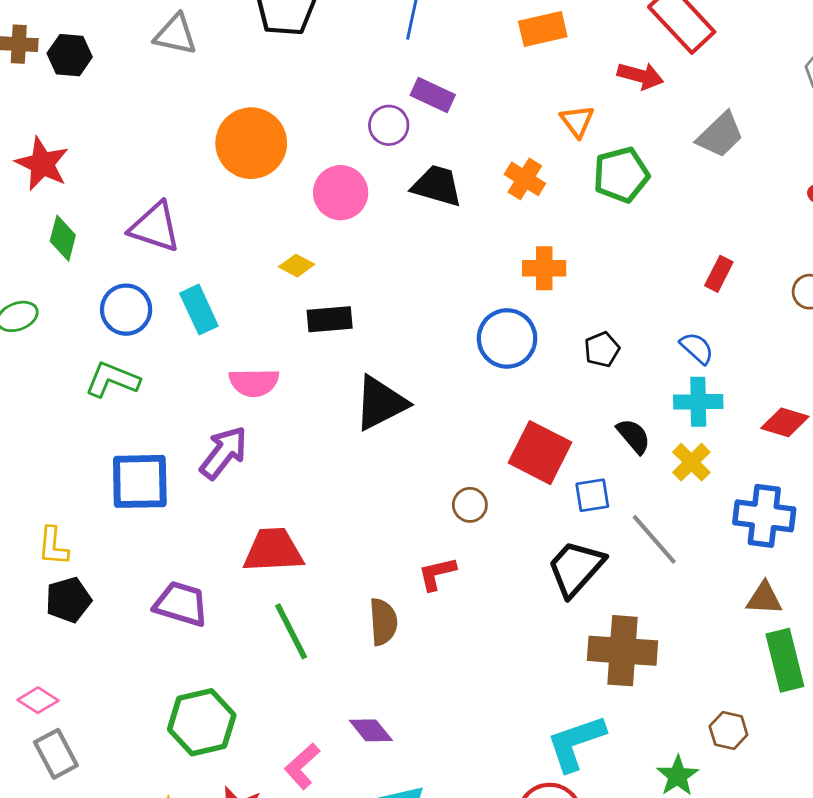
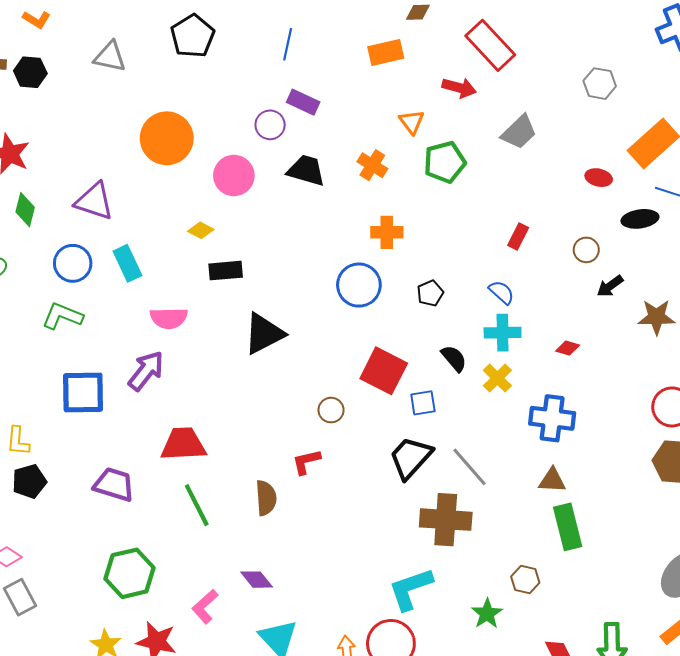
red diamond: (785, 422) -> (568, 348), size x0.7
gray line: (654, 539) -> (469, 467), moved

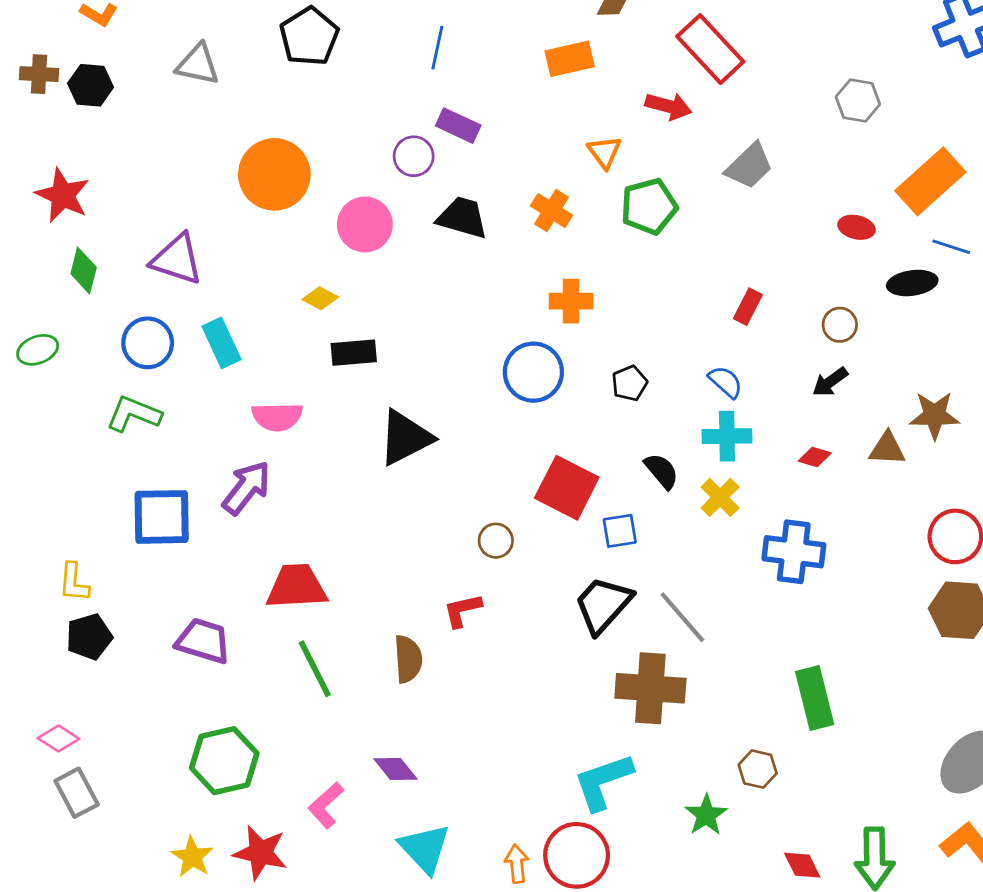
black arrow: (610, 286) -> (830, 382), moved
brown triangle: (552, 480) -> (887, 449), moved

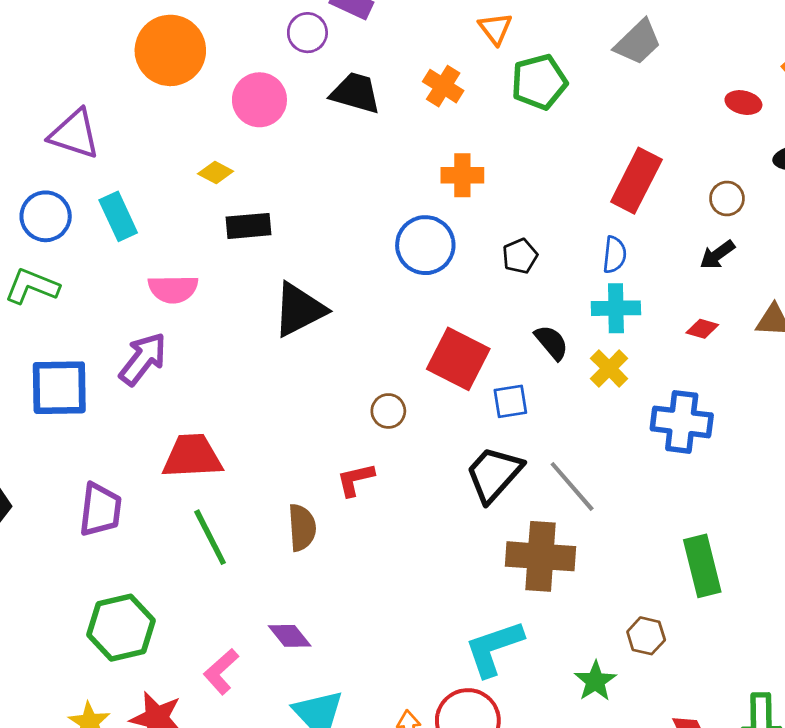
red rectangle: (748, 307) -> (636, 181), size x1.8
blue semicircle: (726, 382) -> (615, 255), turned 54
purple trapezoid: (203, 641) -> (100, 510), turned 80

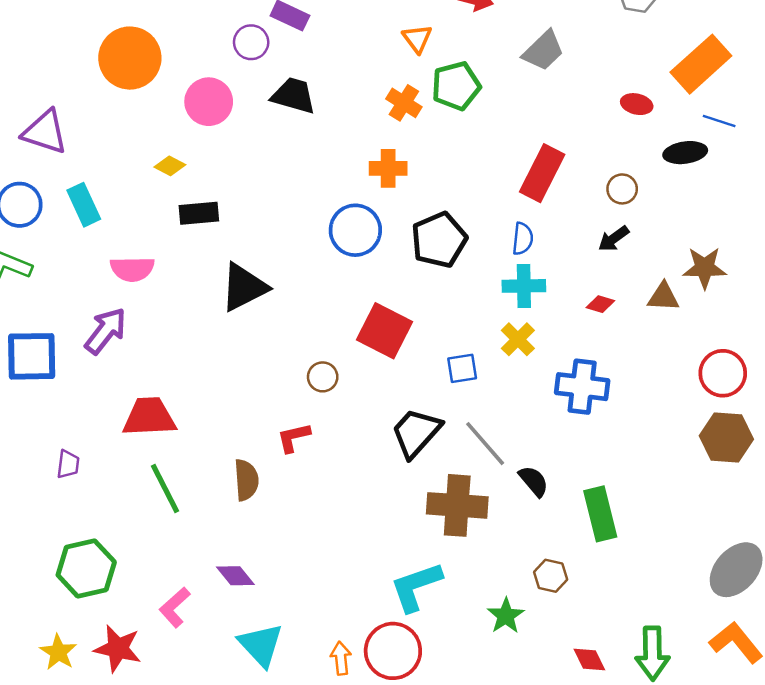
orange cross: (443, 86) -> (404, 103), moved
black pentagon: (520, 256) -> (439, 240), size x1.8
black semicircle: (551, 342) -> (534, 481), moved
blue square: (510, 401) -> (462, 368), moved
purple trapezoid: (100, 510) -> (68, 464), size x0.6

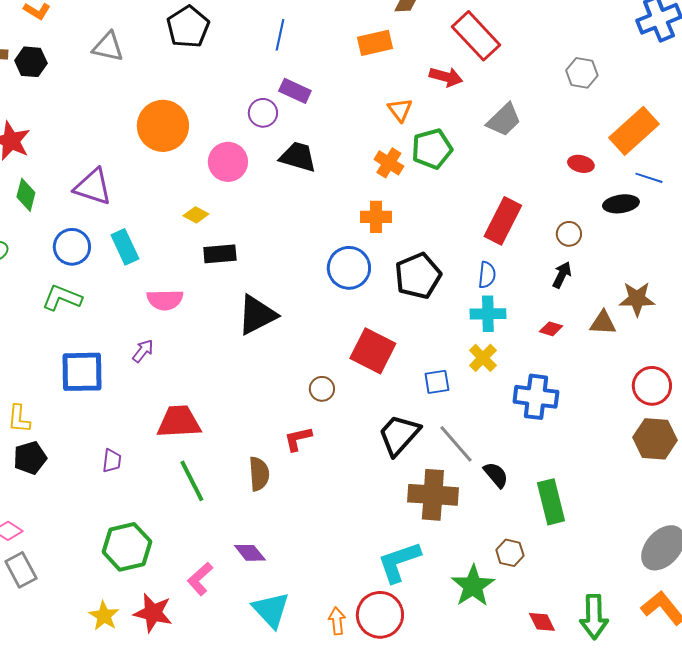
black arrow: (614, 239) -> (562, 275), turned 152
purple arrow: (106, 331) -> (143, 351), size x0.6
green star: (506, 616) -> (473, 586), size x1.4

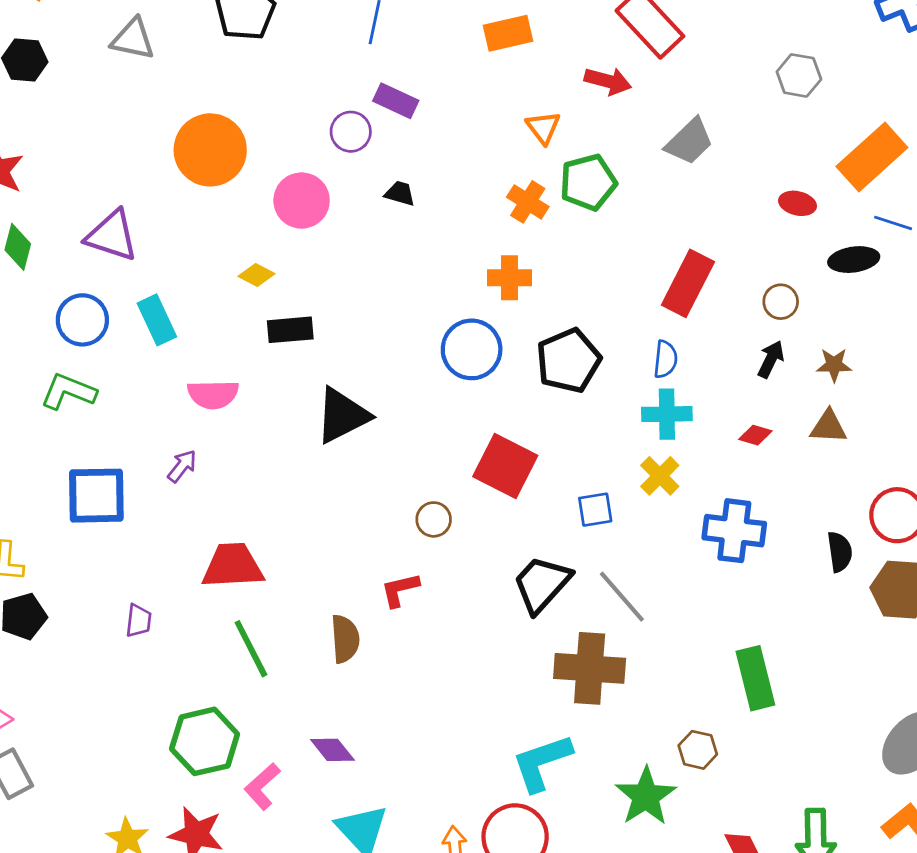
black trapezoid: (298, 157) -> (400, 193), size x0.6
brown star: (637, 299) -> (834, 365), moved, size x0.7
black semicircle: (496, 475) -> (840, 552), moved, turned 32
green hexagon: (127, 547) -> (205, 741), moved

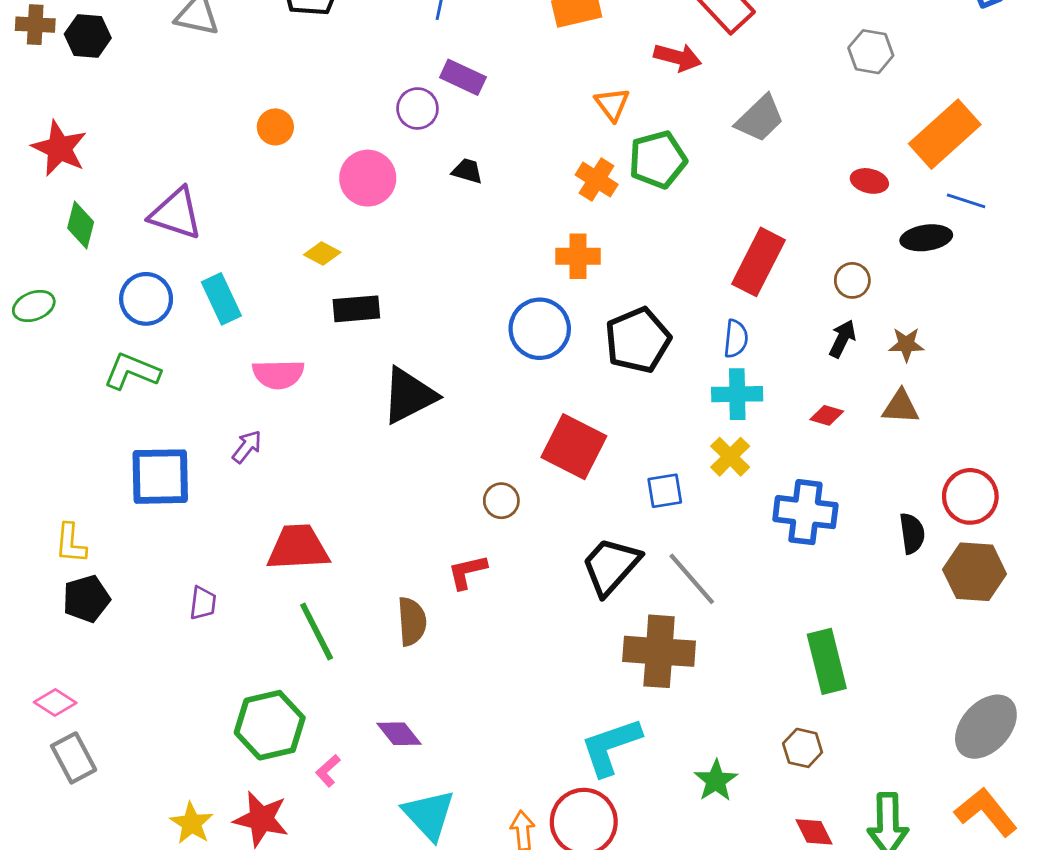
orange circle: (210, 150) -> (275, 127), size x0.5
brown hexagon: (698, 750) -> (803, 748), moved
pink L-shape: (262, 786) -> (328, 771), size x0.7
green star: (646, 796) -> (716, 781), size x0.7

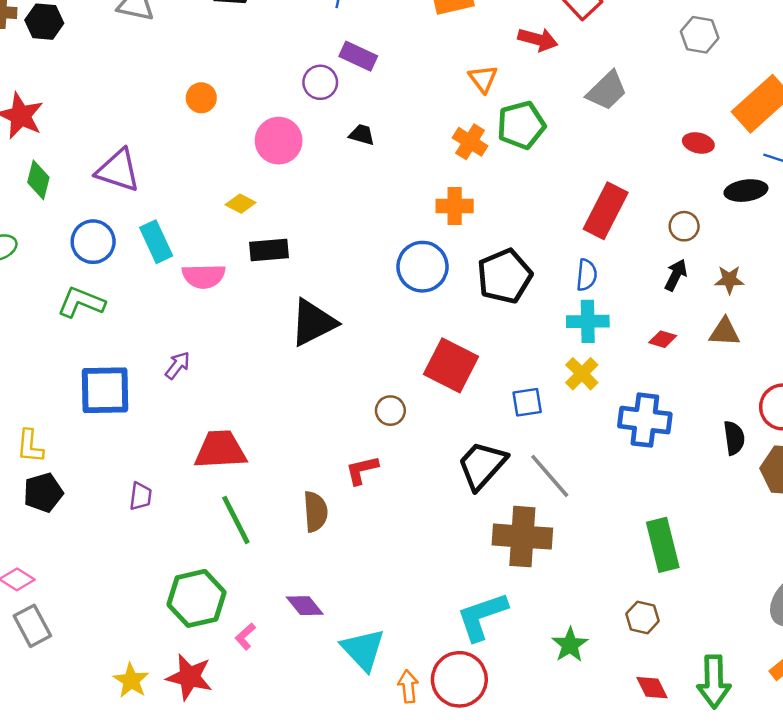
pink semicircle: (278, 374) -> (204, 276), moved
cyan triangle: (429, 815) -> (363, 650), moved

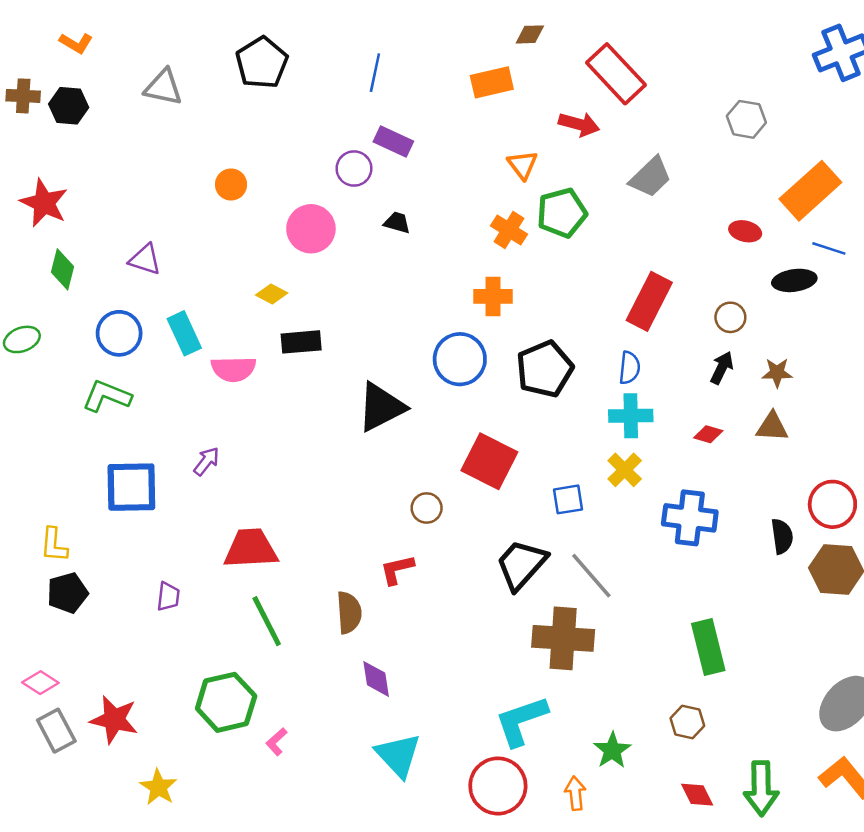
purple triangle: (118, 170) -> (145, 260), size x0.7
black triangle: (313, 323) -> (381, 407), moved
purple diamond: (305, 606) -> (376, 679), moved, turned 30
red star: (189, 677) -> (114, 720), moved
orange arrow: (408, 686) -> (575, 793), moved

